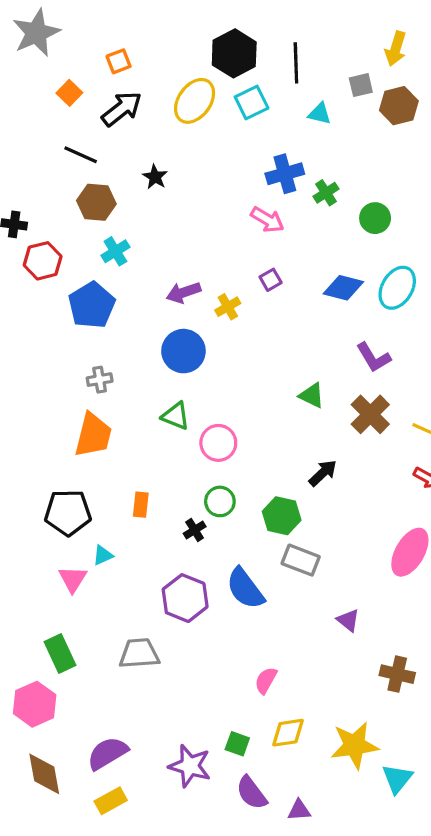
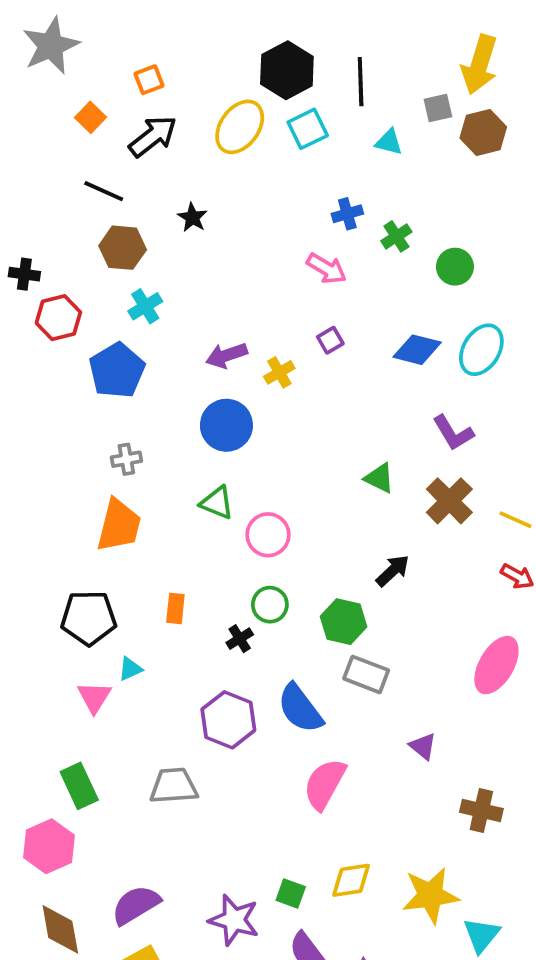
yellow arrow: (396, 49) -> (479, 65), size x1.4
blue cross: (285, 174) -> (347, 214), size x0.7
pink semicircle: (266, 680) -> (325, 784), moved, size x1.6

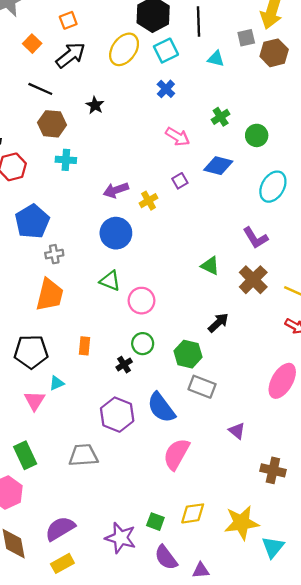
blue cross: (347, 214) -> (166, 89), moved, turned -30
cyan cross: (145, 306) -> (66, 160), turned 36
blue diamond: (417, 350) -> (218, 166), moved
blue pentagon: (117, 370) -> (32, 221), moved

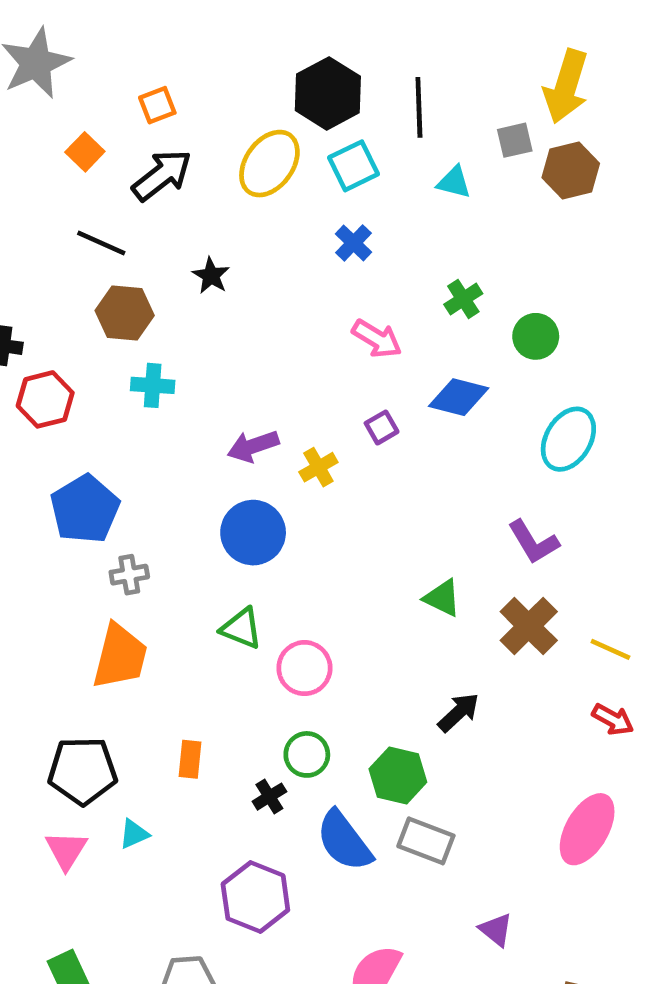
pink triangle: (35, 401) -> (66, 850), moved
blue semicircle: (161, 408) -> (344, 841), moved

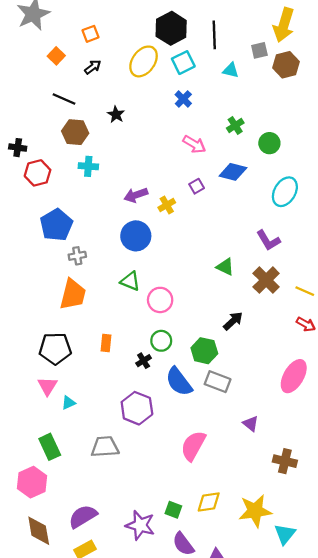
black arrow: (162, 175) -> (93, 67), size x0.6
cyan triangle: (134, 834) -> (68, 403), moved

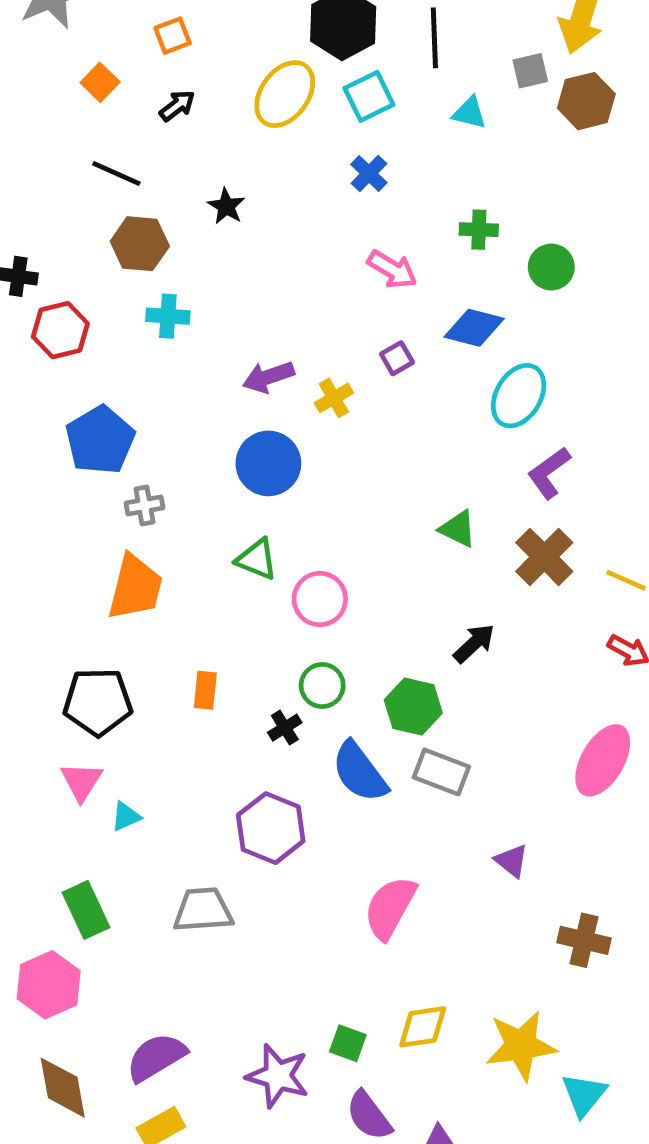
green cross: (235, 125) -> (479, 230), turned 35
cyan ellipse: (285, 192) -> (519, 396), moved
purple L-shape: (268, 240) -> (549, 473), turned 85

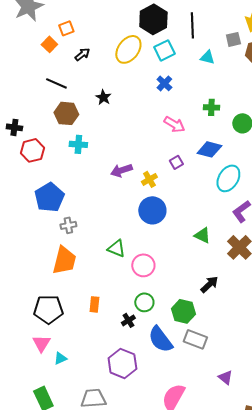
orange square: (173, 36) -> (66, 28), moved
blue circle: (268, 463) -> (152, 210), moved

